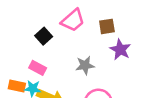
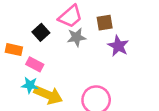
gray star: (85, 65) -> (76, 37), moved
orange rectangle: (17, 86) -> (14, 50), moved

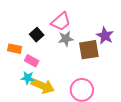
brown square: (105, 23) -> (89, 50), moved, size x1.5
purple star: (118, 46) -> (105, 36), moved

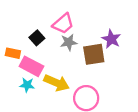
pink rectangle: (32, 61) -> (31, 66), size x1.5
yellow arrow: (43, 86) -> (57, 83), moved

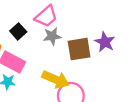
purple star: (111, 39) -> (105, 42), moved
yellow arrow: (57, 83) -> (56, 79), moved

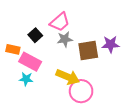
purple star: (105, 42) -> (111, 44), turned -30

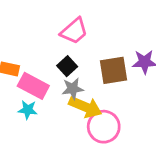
black square: (35, 35) -> (67, 66), moved
gray star: (65, 39) -> (73, 89), moved

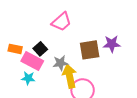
black square: (67, 66) -> (40, 49), moved
yellow arrow: (85, 107) -> (69, 76), turned -125

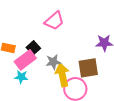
brown square: (90, 50) -> (88, 68), moved
pink rectangle: (32, 61) -> (25, 60), turned -65

